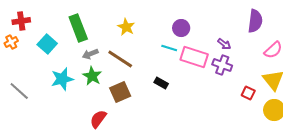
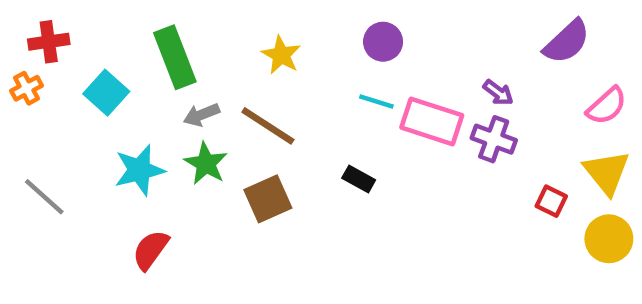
purple semicircle: (255, 21) -> (567, 42), turned 40
purple circle: (181, 28) -> (383, 42), moved
red semicircle: (98, 119) -> (151, 250), moved

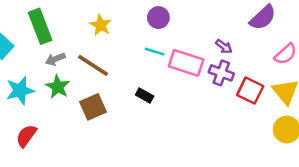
red square: (551, 201) -> (250, 91), moved, size x1.5

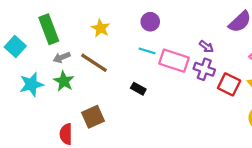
brown square: (93, 107) -> (93, 117), moved
red semicircle: (26, 136) -> (66, 134), moved, turned -36

